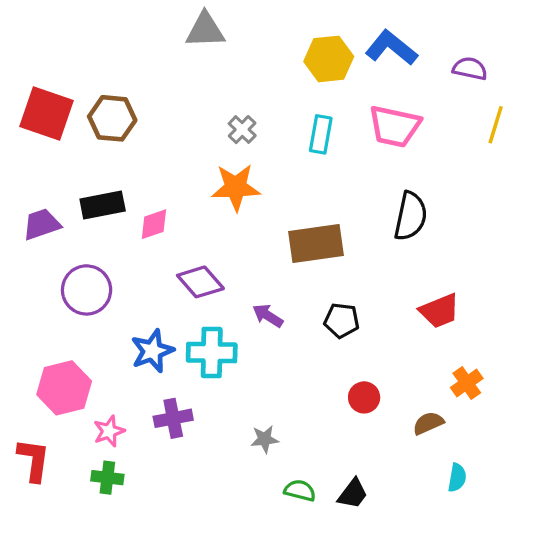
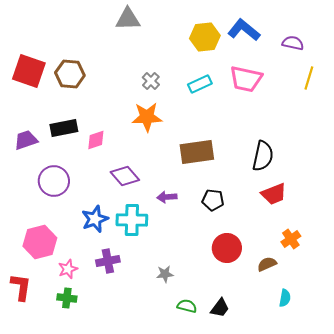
cyan rectangle: (321, 134) -> (200, 84), turned 55
black semicircle: (411, 216) -> (263, 156), moved
purple arrow: (268, 316) -> (167, 197), turned -36
red circle: (364, 397) -> (227, 248), size x1.5

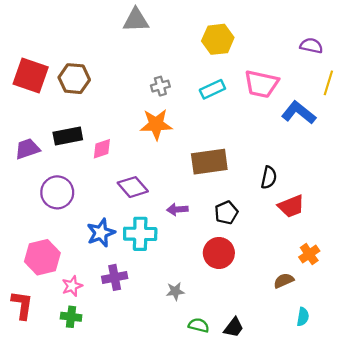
blue L-shape: (244, 30) -> (299, 113), moved
gray cross: (151, 81) -> (160, 86), turned 30
black semicircle: (263, 156) -> (269, 178), moved, size x0.7
black pentagon: (213, 200) -> (226, 213), turned -30
red circle: (227, 248) -> (219, 253), moved

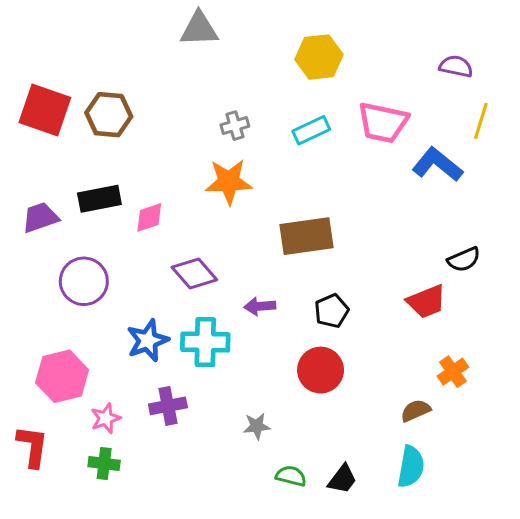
black semicircle: (269, 178) -> (464, 260), moved, turned 55
cyan semicircle: (303, 317) -> (411, 467), moved, size x1.5

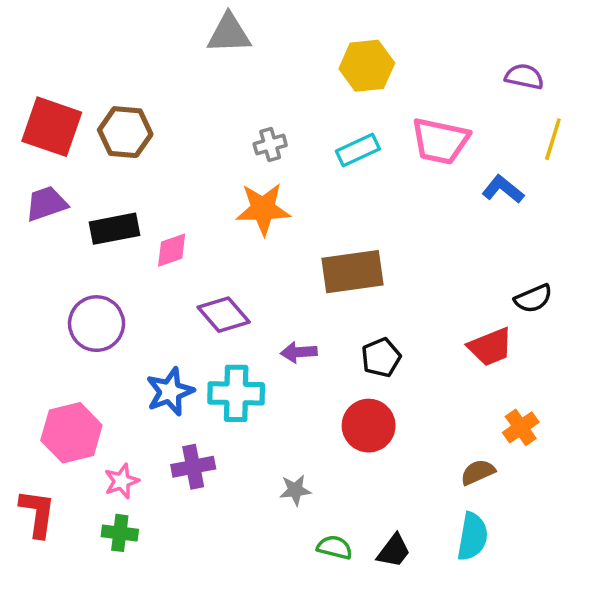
blue L-shape: (437, 165) -> (503, 189), size x0.7
purple trapezoid: (40, 217) -> (46, 204), moved

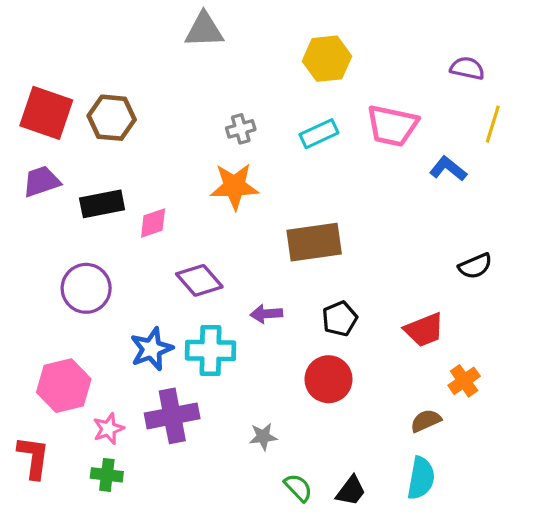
red trapezoid: (490, 347) -> (424, 330), moved
purple cross: (193, 467) -> (172, 416), size x1.4
green semicircle: (335, 547) -> (298, 488), turned 32

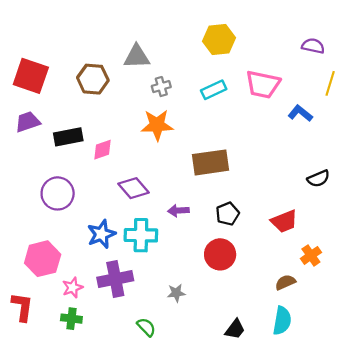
gray triangle: (204, 30) -> (137, 57), moved
brown hexagon: (112, 118) -> (93, 79), moved
green semicircle: (298, 488) -> (146, 327), moved

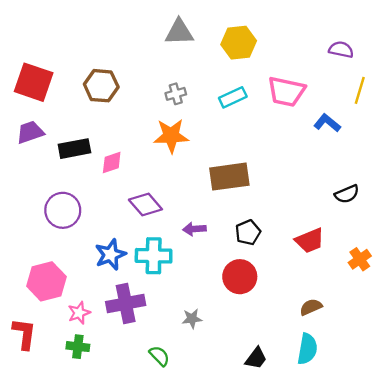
gray triangle: (137, 57) -> (179, 32), moved
orange cross: (311, 255) -> (360, 259), moved

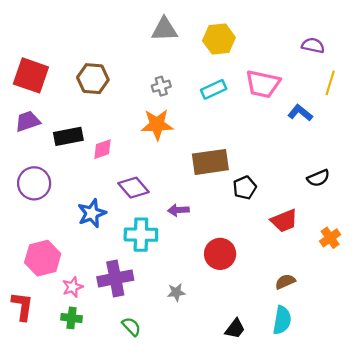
purple circle: (63, 210) -> (34, 183), moved
black pentagon: (248, 232) -> (245, 188), moved
blue star: (111, 255) -> (92, 213), moved
green semicircle: (159, 356) -> (131, 327), moved

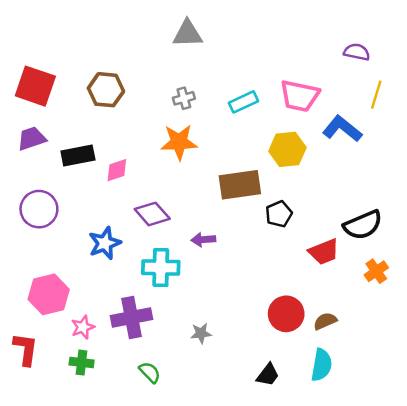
yellow hexagon: (219, 39) -> (287, 149), moved
blue L-shape: (300, 113) -> (342, 129), size x1.4
black semicircle: (318, 178) -> (363, 225), moved, size x1.5
red circle: (220, 254) -> (286, 314), moved

